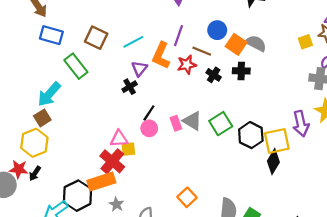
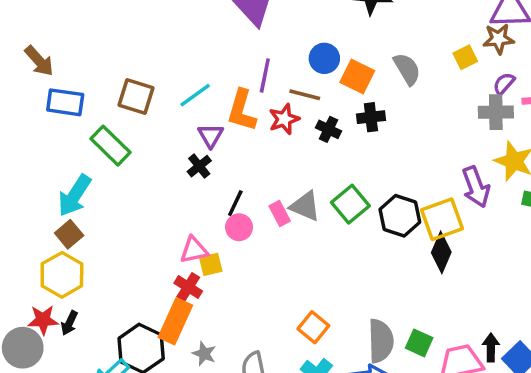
gray semicircle: (256, 43) -> (407, 69), moved, turned 40
red cross: (112, 161) -> (188, 287), size x0.7
orange rectangle: (101, 182) -> (175, 321), turned -40

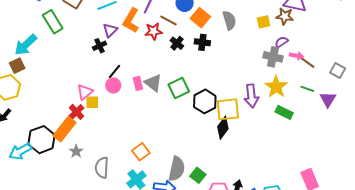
pink triangle: (194, 250) -> (85, 92), turned -42

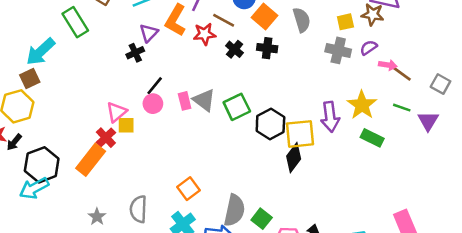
gray cross: (273, 57) -> (338, 50), moved
black hexagon: (42, 140) -> (42, 165), moved
gray star: (76, 151) -> (97, 217), moved

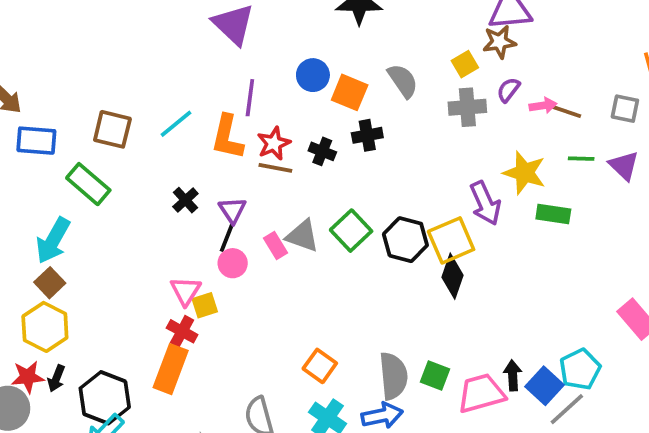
brown line: (224, 20) -> (275, 168), moved
purple triangle: (149, 33) -> (232, 210), moved

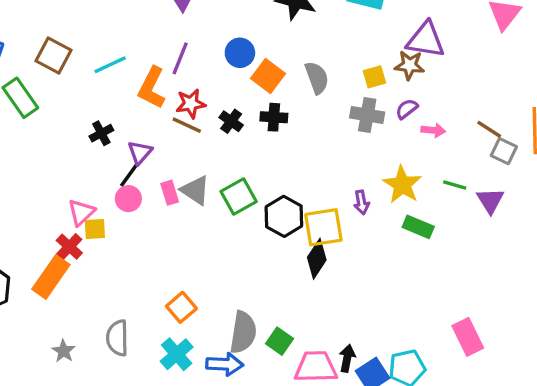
brown line: (567, 112) -> (489, 129), moved
purple arrow: (485, 203) -> (362, 202), size x0.6

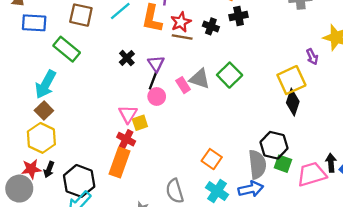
black hexagon: (284, 216) -> (274, 145), moved

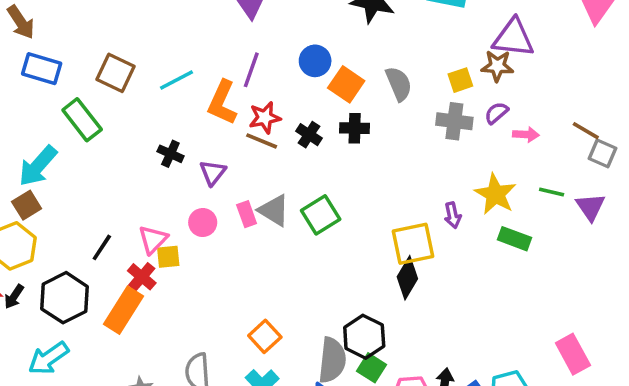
black cross: (127, 58) -> (170, 154), turned -35
black line: (153, 81) -> (102, 247), moved
black hexagon: (79, 181) -> (65, 298), moved

